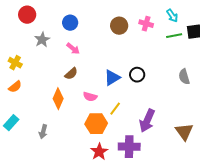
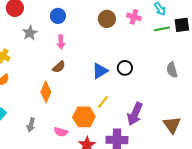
pink arrow: (73, 49) -> (61, 42), turned 48
pink semicircle: (90, 97) -> (61, 132), moved

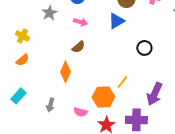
pink arrow: (61, 42) -> (80, 22), turned -72
blue triangle: (100, 71) -> (116, 21), moved

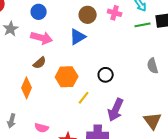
pink arrow: (80, 22) -> (42, 38), size x1.5
black circle: (144, 48) -> (106, 75), moved
orange hexagon: (103, 97) -> (67, 77), moved

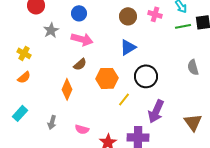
blue triangle: (78, 37) -> (128, 47), moved
black circle: (106, 75) -> (146, 76), size x1.5

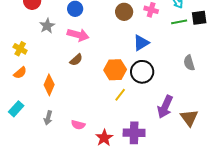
blue triangle: (128, 47) -> (141, 43), moved
orange hexagon: (107, 78) -> (115, 70), moved
orange diamond: (67, 89) -> (49, 85), moved
purple arrow: (156, 111) -> (165, 107), moved

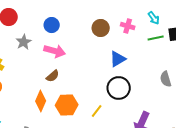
orange hexagon: (115, 70) -> (67, 105), moved
orange diamond: (49, 85) -> (41, 101), moved

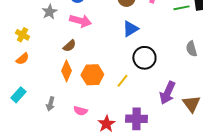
blue triangle: (118, 59) -> (130, 29), moved
brown semicircle: (53, 76) -> (69, 46), moved

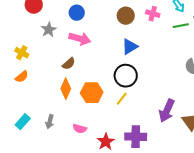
black circle: (144, 58) -> (126, 76), moved
cyan rectangle: (18, 95) -> (23, 122), moved

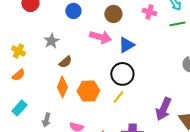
brown circle: (126, 16) -> (113, 14), moved
gray star: (49, 30) -> (51, 41), moved
pink arrow: (80, 39) -> (100, 37), moved
cyan rectangle: (23, 122) -> (19, 108), moved

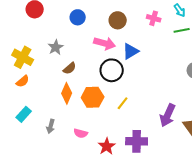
yellow cross: (18, 51) -> (23, 57), size x1.5
black circle: (122, 74) -> (112, 70), moved

